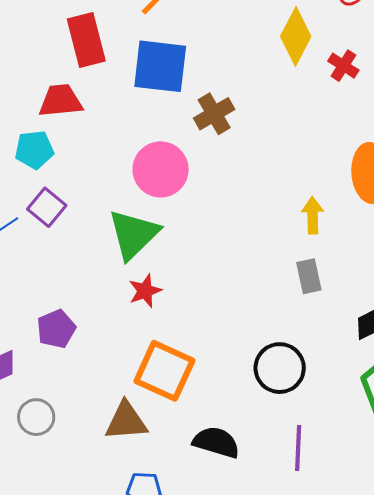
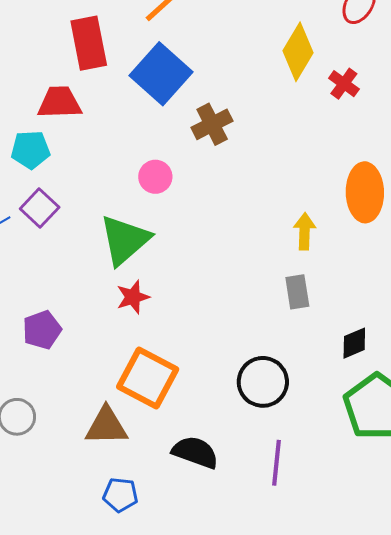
blue square: (160, 66) -> (161, 74), turned 32
pink circle: (161, 169) -> (155, 177), size x0.6

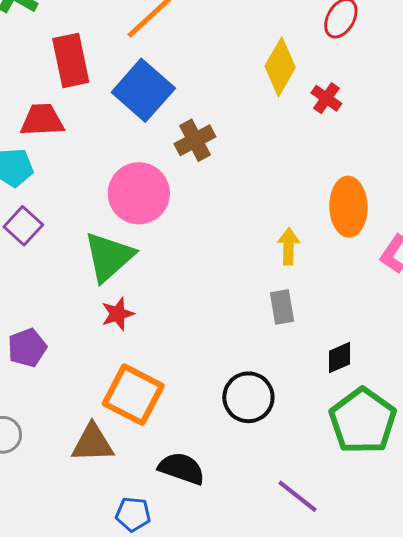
pink circle: (155, 177) -> (139, 193), size x1.8
purple line: (277, 463) -> (298, 496), moved, turned -57
blue pentagon: (120, 495) -> (133, 514), moved

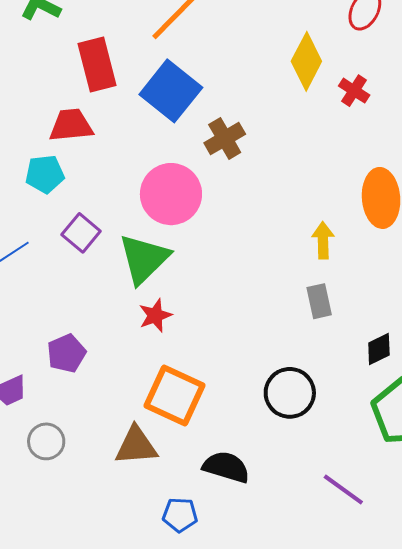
purple square: (23, 226) -> (81, 233), moved

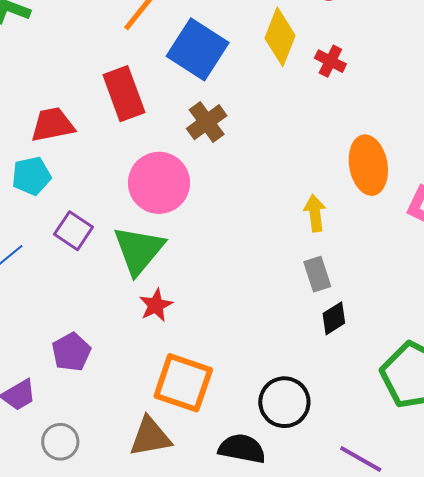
red rectangle: (97, 64) -> (124, 94), moved
blue square: (171, 91) -> (198, 49), moved
black diamond: (379, 349) -> (334, 318), moved
black circle: (290, 393) -> (284, 402), moved

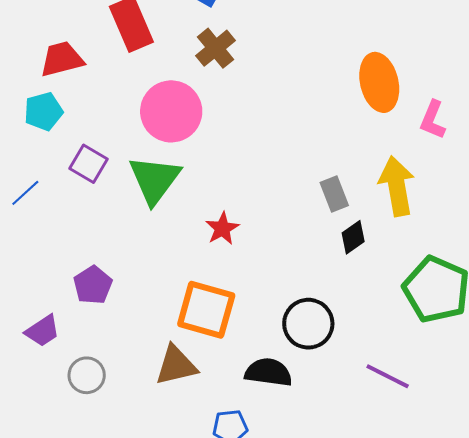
yellow arrow: (315, 213) -> (397, 186), moved, size x1.6
red star: (156, 305) -> (222, 229), moved

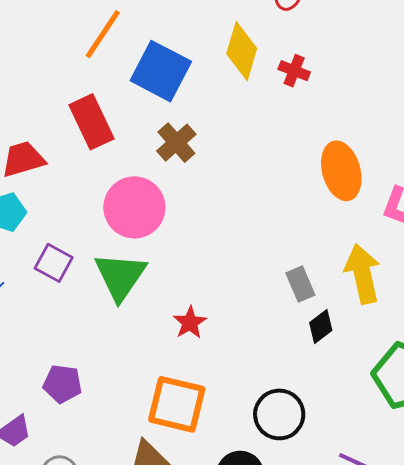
purple pentagon: (93, 285) -> (62, 384), turned -30

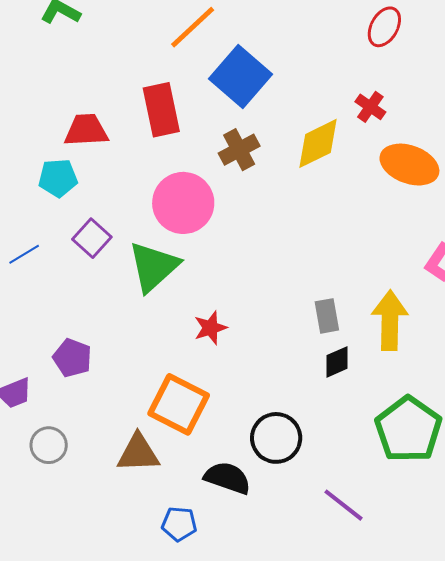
yellow diamond: (242, 51) -> (318, 143), moved, turned 34
orange ellipse: (341, 171) -> (409, 165), moved, turned -68

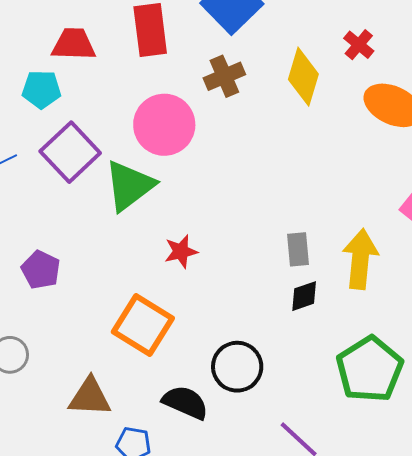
yellow diamond: (318, 143) -> (303, 77), turned -52
purple square: (92, 238) -> (70, 152), size x1.5
brown triangle: (138, 453) -> (90, 397), moved

